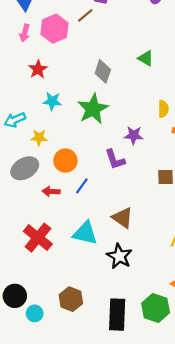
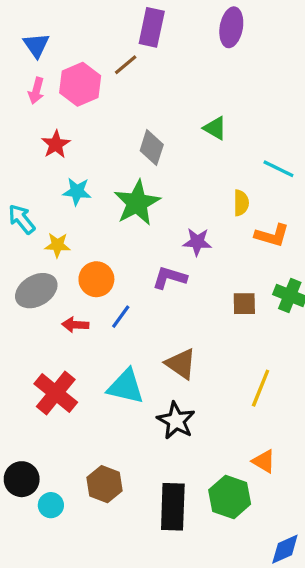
cyan arrow: (15, 120) -> (22, 219), turned 75
purple L-shape: (115, 159) -> (170, 278), turned 125

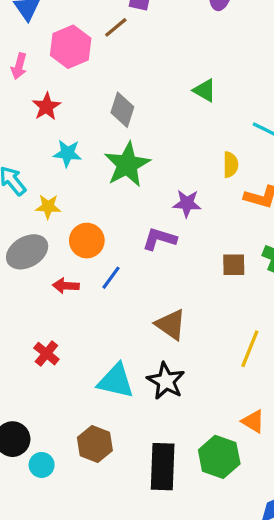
pink arrow: (36, 91) -> (19, 66), moved
gray diamond: (152, 148) -> (122, 110), moved
cyan triangle: (126, 387) -> (116, 381), moved
red cross: (56, 393) -> (46, 354), size x0.6

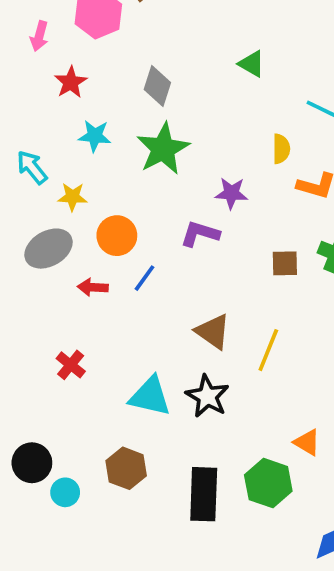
yellow line: (250, 349) -> (268, 350), moved

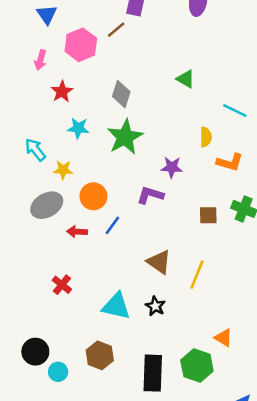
black star: (207, 396) -> (155, 306), size x0.7

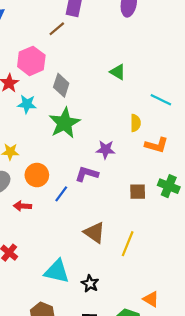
pink hexagon: (81, 45) -> (31, 61), moved
cyan star: (78, 128) -> (27, 104), moved
blue line: (112, 225) -> (61, 194), moved
black star: (155, 306) -> (90, 284), moved

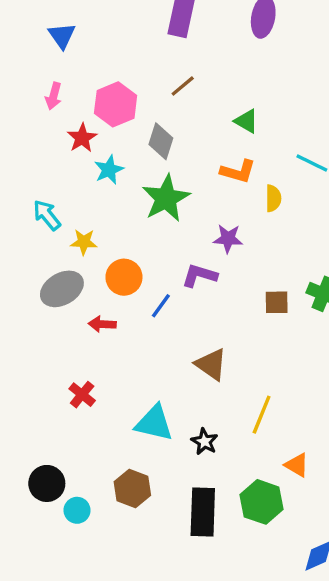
brown line: (57, 29) -> (183, 86), moved
cyan star: (27, 104) -> (109, 170), turned -30
orange L-shape: (157, 145) -> (238, 171), moved
yellow line: (128, 244) -> (262, 415), moved

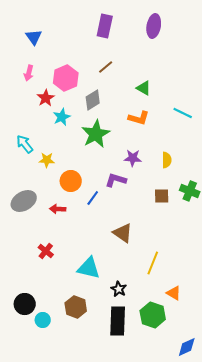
gray diamond: (161, 141) -> (93, 100), turned 40
yellow semicircle: (273, 198) -> (167, 160), moved
gray ellipse: (62, 289) -> (24, 201), moved
black star: (204, 442) -> (119, 289), moved

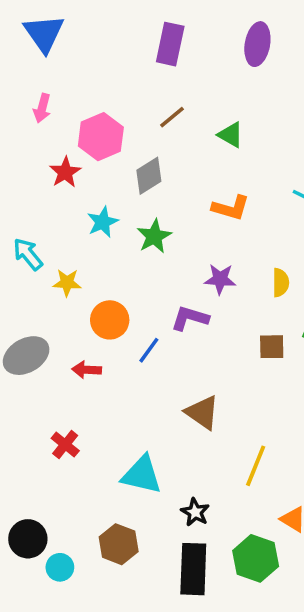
blue triangle: (34, 37) -> (44, 33), moved, size x1.4
pink arrow: (29, 73) -> (42, 108), moved
green triangle: (144, 88) -> (231, 135), moved
cyan star: (62, 117) -> (103, 222), moved
green star: (96, 134) -> (154, 236), size x0.7

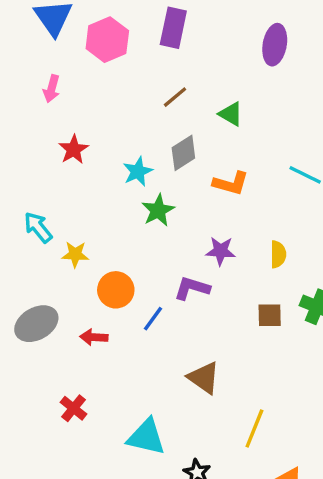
purple ellipse: (257, 44) -> (275, 45), moved
pink hexagon: (101, 137) -> (107, 40), moved
gray diamond: (149, 176) -> (183, 153), moved
cyan star: (103, 222) -> (138, 171), moved

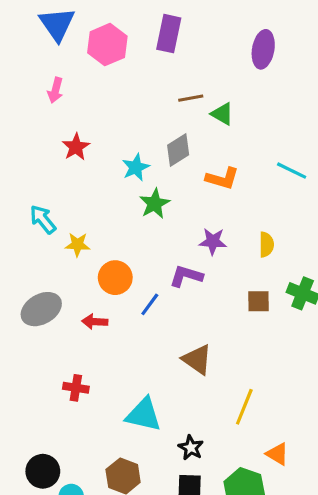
brown line: (175, 97) -> (191, 98), moved, turned 30
red cross: (74, 408) -> (76, 388), turned -30

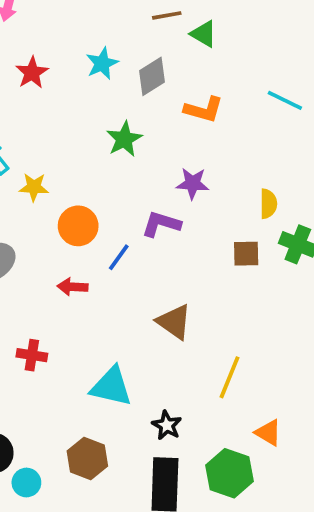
cyan star: (136, 167) -> (102, 63), moved
yellow semicircle: (266, 245) -> (268, 204), moved
red arrow: (95, 322) -> (73, 287), moved

